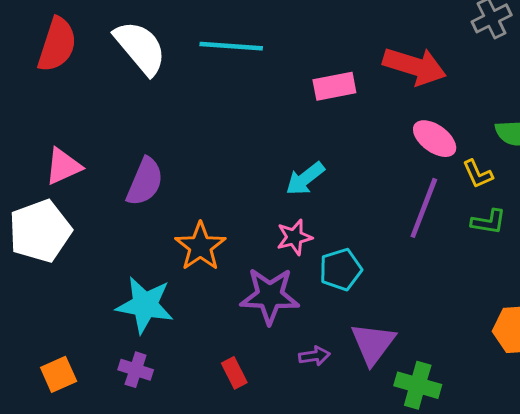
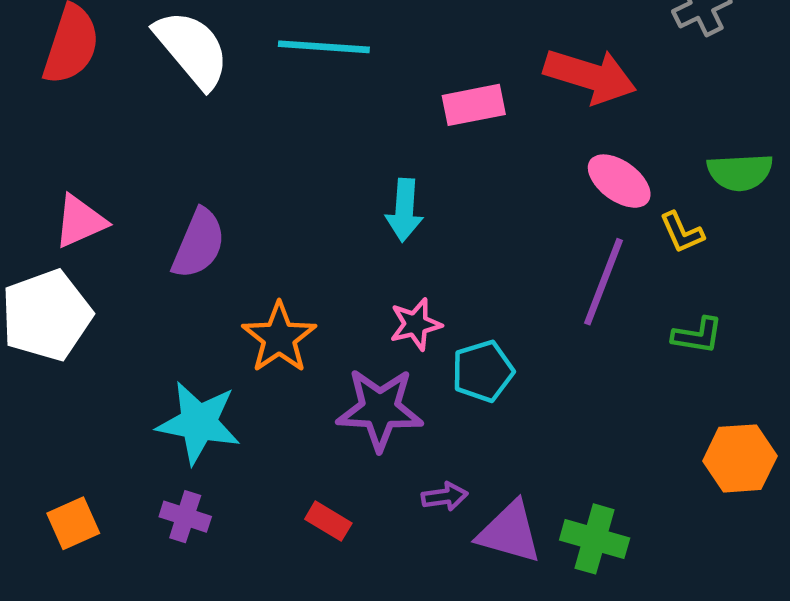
cyan arrow: (305, 179) -> (404, 210), moved, turned -48
green L-shape: (489, 222) -> (697, 335), moved
purple triangle: (373, 344) -> (510, 532), moved, turned -51
red rectangle: (234, 373) -> (328, 521), turned -32

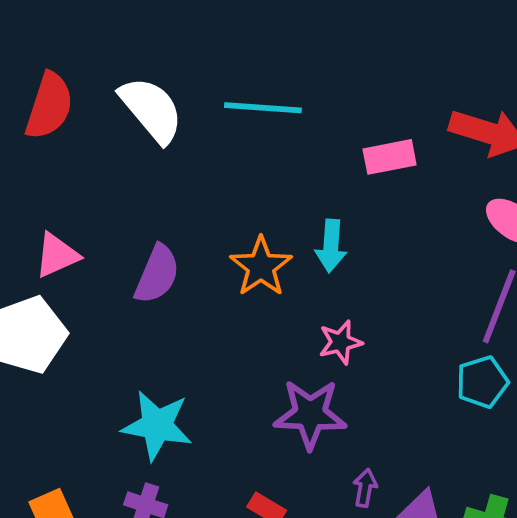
orange star: (279, 338) -> (261, 267), moved
cyan pentagon: (483, 371) -> (482, 382), moved
purple arrow: (445, 496) -> (365, 488), turned -72

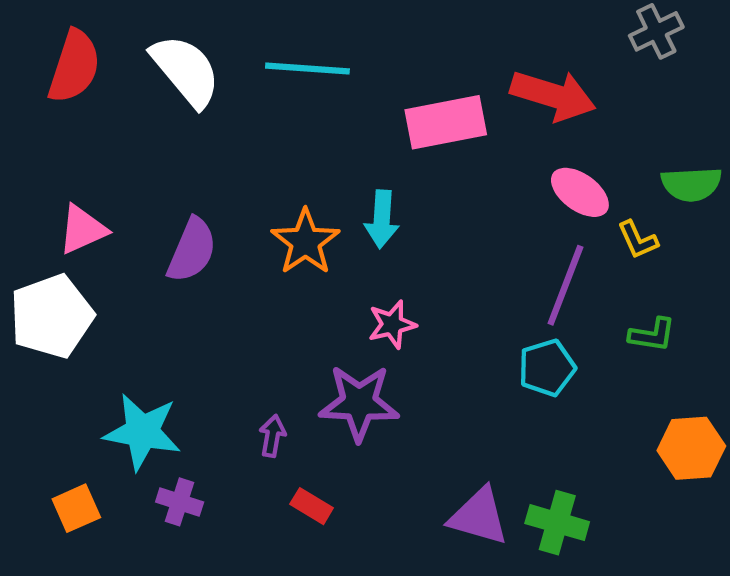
pink rectangle: (390, 157) -> (446, 122), size x1.4
cyan star: (157, 425) -> (142, 432), moved
purple arrow: (365, 488) -> (272, 436), moved

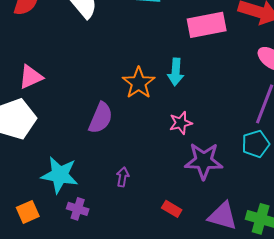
purple semicircle: (192, 250) -> (101, 118), moved
purple star: (359, 403) -> (204, 161), moved
red rectangle: (312, 506) -> (172, 209), moved

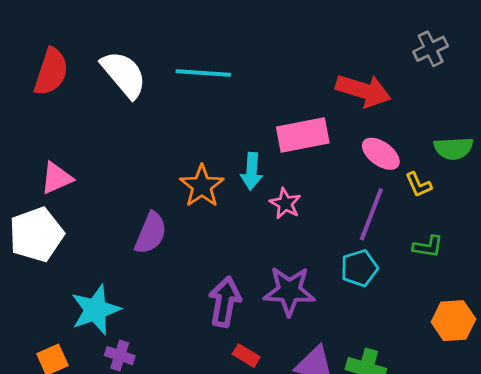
pink rectangle: (207, 25) -> (303, 135), moved
pink star: (181, 123) -> (285, 204), moved, turned -30
cyan star: (60, 175) -> (96, 310), turned -30
purple arrow: (123, 177) -> (225, 302), moved, size x1.8

